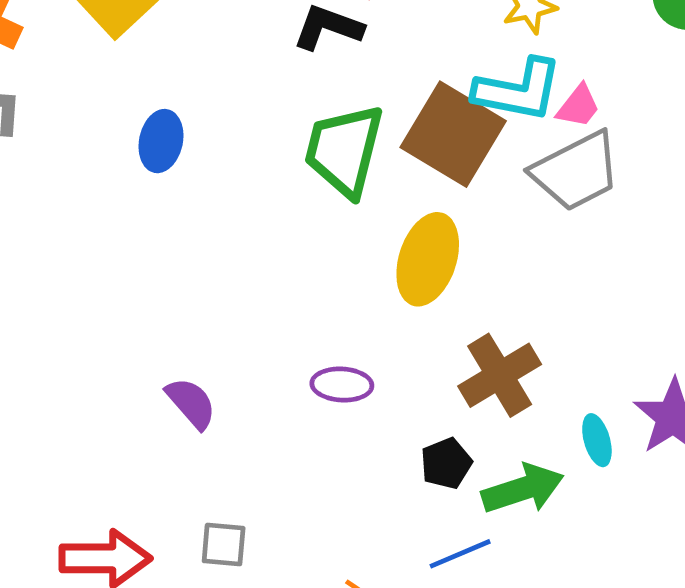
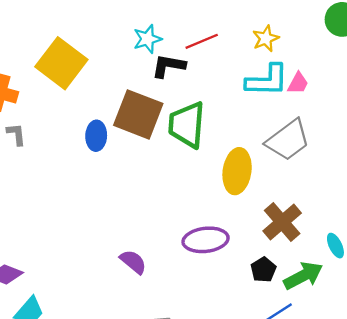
brown square: (453, 134) -> (138, 114), moved
gray trapezoid: (576, 171) -> (288, 140), moved
purple ellipse: (342, 385) -> (206, 240), size x1.5

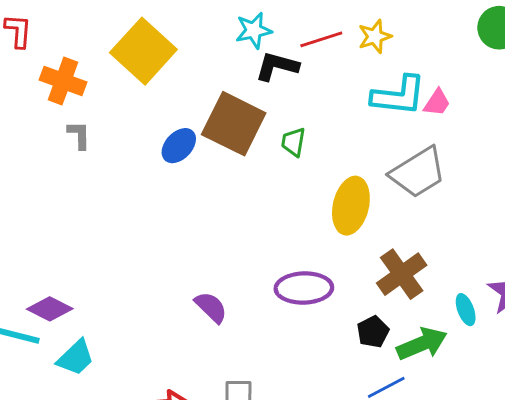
yellow star: (266, 38) -> (375, 36), moved
green trapezoid: (187, 125) -> (293, 142), size x0.5
blue ellipse: (96, 136) -> (179, 146), turned 36

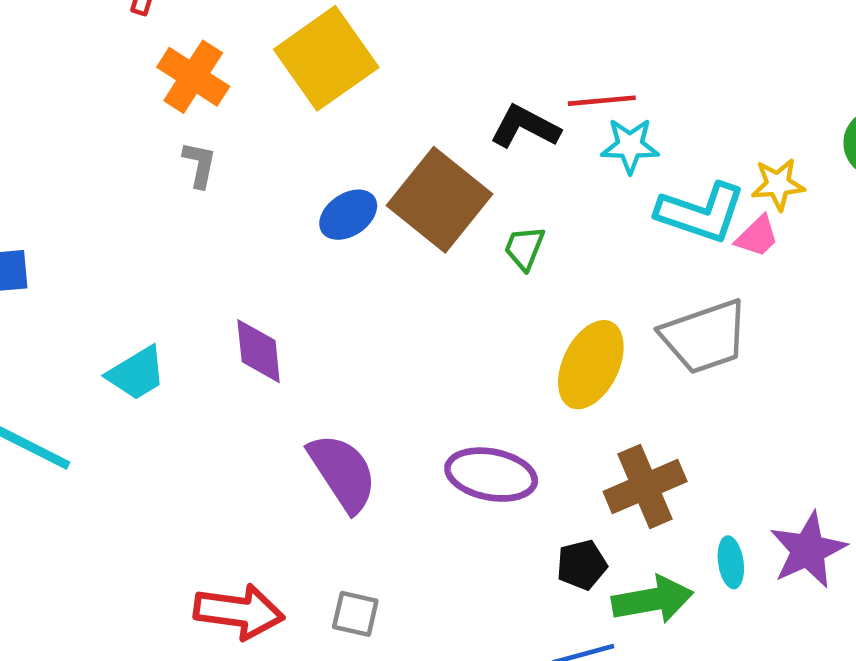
cyan star: (254, 30) -> (630, 146), moved
yellow star: (375, 36) -> (778, 184), moved
purple semicircle: (211, 307) -> (343, 473), size x1.5
purple diamond: (50, 309) -> (259, 351), moved, turned 45
cyan trapezoid: (76, 358) -> (137, 373), moved

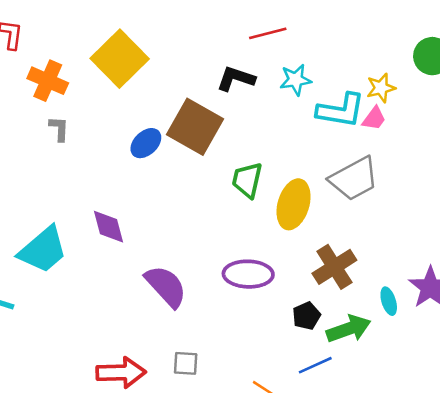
red line: (602, 101) -> (268, 33), moved
green trapezoid: (524, 248) -> (247, 180), moved, size x1.4
cyan trapezoid: (137, 373) -> (43, 250), size x1.5

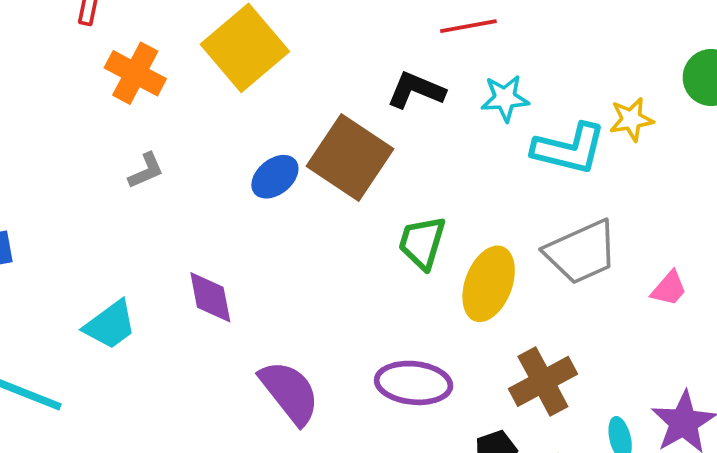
pink trapezoid: (374, 118) -> (669, 288), moved
gray L-shape: (59, 129) -> (146, 171), moved, turned 60
cyan trapezoid: (43, 250) -> (110, 325), size x0.7

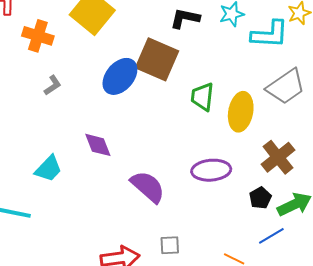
blue ellipse: (275, 177) -> (120, 76), size x1.5

